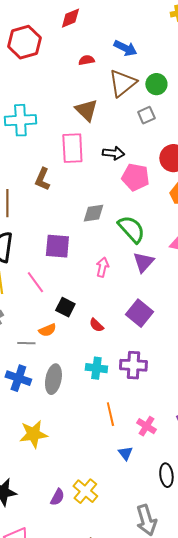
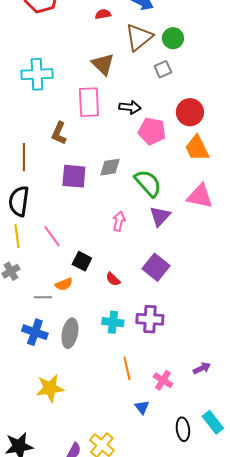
purple square: (57, 246) -> (74, 176), moved

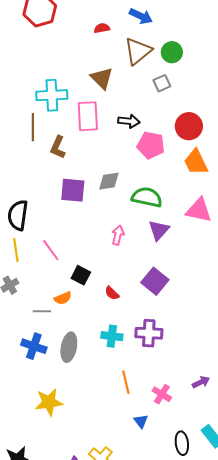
cyan cross: (37, 74) -> (52, 95), moved
brown line: (24, 157) -> (33, 127), moved
green semicircle: (148, 183) -> (147, 197), turned -36

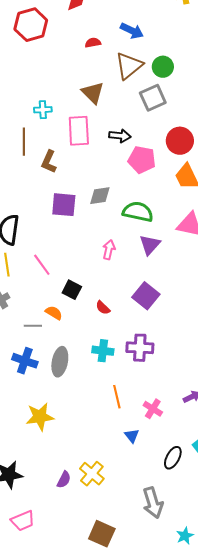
gray square: (162, 83) -> (153, 98), size x1.5
cyan cross: (52, 95) -> (43, 110), size x0.6
orange semicircle: (63, 298) -> (54, 313), turned -126
black ellipse: (182, 443) -> (173, 458), turned 35

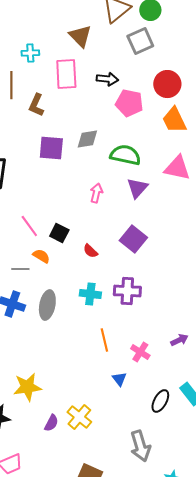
pink line: (42, 265) -> (29, 226), moved
yellow star: (40, 417) -> (27, 387), moved

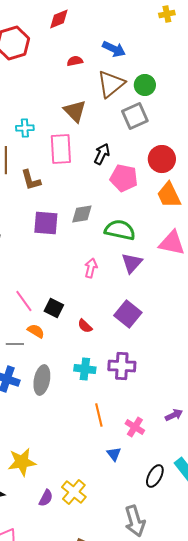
black arrow: (107, 79) -> (102, 154), turned -70
brown L-shape: (36, 105) -> (31, 180), turned -40

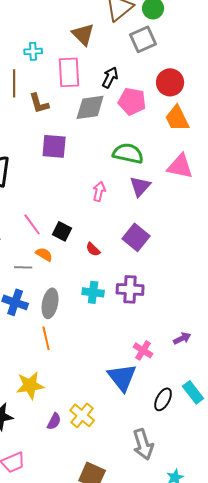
gray diamond: (82, 214) -> (90, 107), moved, size x1.4
orange line: (99, 415) -> (46, 338), moved
blue triangle: (114, 454) -> (122, 377), size x2.0

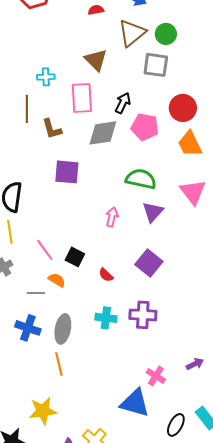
gray square: (143, 39) -> (156, 65), turned 32
pink triangle: (180, 166) -> (193, 192), turned 40
blue triangle: (122, 377) -> (135, 403), turned -36

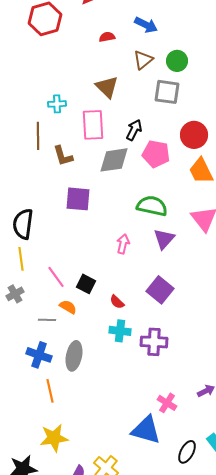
brown triangle: (132, 33) -> (143, 60), size x0.7
cyan cross: (106, 318) -> (120, 331), moved
orange line: (59, 364) -> (50, 391), moved

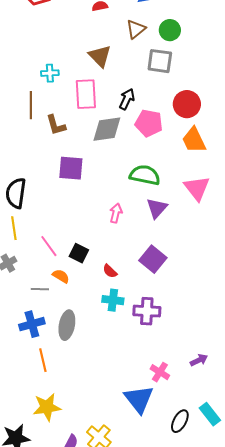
blue cross: (39, 355) -> (32, 324), turned -35
blue triangle: (146, 430) -> (139, 399), turned 36

